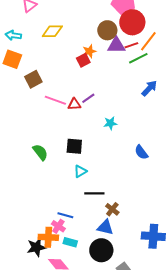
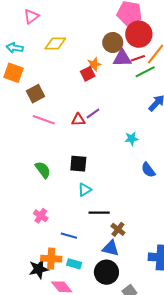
pink line: (55, 100) -> (44, 120), moved
cyan star: (110, 123) -> (132, 139), moved
pink cross: (58, 226) -> (41, 216), moved

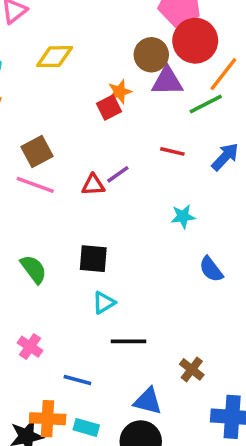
red line: (138, 58) -> (172, 151), moved, turned 32
brown square: (35, 94) -> (37, 151), moved
brown cross: (118, 229) -> (192, 369), moved

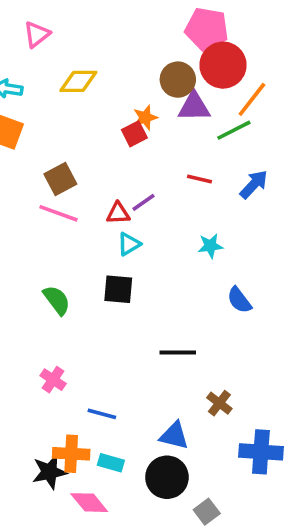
cyan triangle: (104, 303) -> (129, 244), moved
black line: (128, 341) -> (178, 353), moved

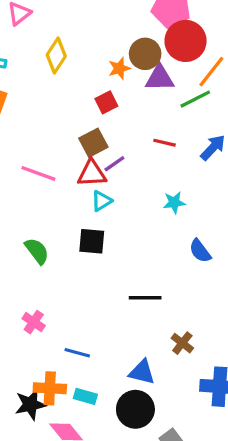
yellow diamond: (78, 81) -> (56, 55), turned -56
orange star: (145, 118) -> (119, 68), moved
brown square: (60, 179) -> (93, 143), moved
red triangle: (118, 213) -> (92, 173), size x1.4

